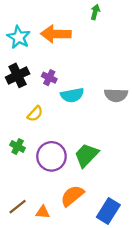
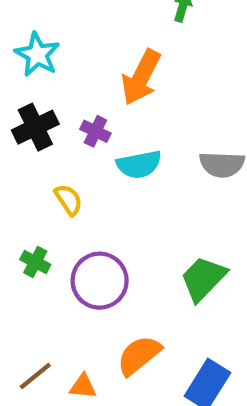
orange arrow: (56, 34) -> (141, 77), moved, turned -64
yellow semicircle: (35, 114) -> (68, 200), turned -77
green trapezoid: (86, 155) -> (203, 279), moved

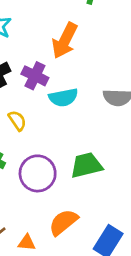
purple cross: (95, 131) -> (35, 76), size x1.4
green trapezoid: (203, 279) -> (86, 165), moved, turned 32

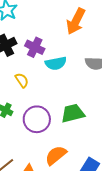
orange arrow: (65, 41) -> (76, 21), moved

